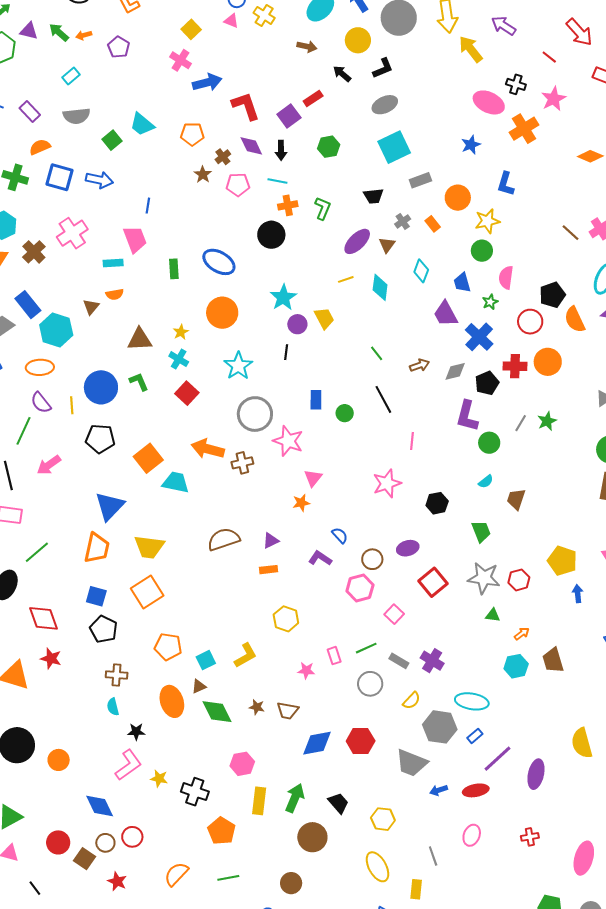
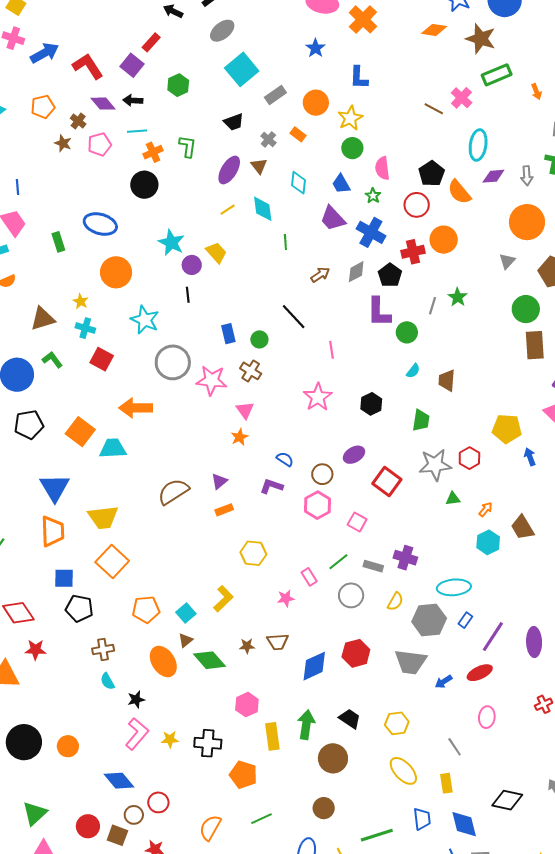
black arrow: (281, 150) -> (133, 100), turned 108
green line: (377, 353) -> (285, 242), moved, turned 49
brown cross: (242, 463) -> (251, 371), moved, turned -30
green trapezoid: (481, 531) -> (421, 420), turned 45

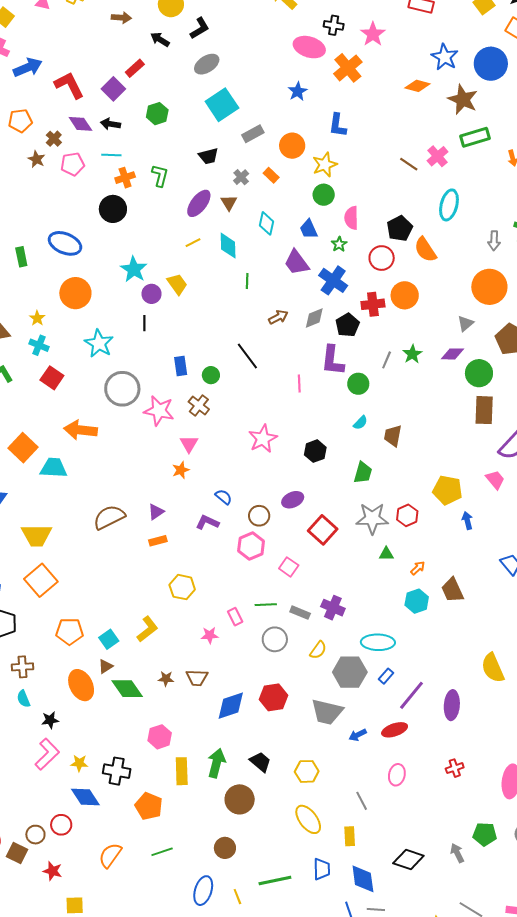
purple diamond: (493, 176) -> (452, 354), moved
pink line: (332, 350) -> (299, 383), moved
green line: (338, 562) -> (266, 605), turned 30
blue diamond: (119, 781) -> (85, 797), moved

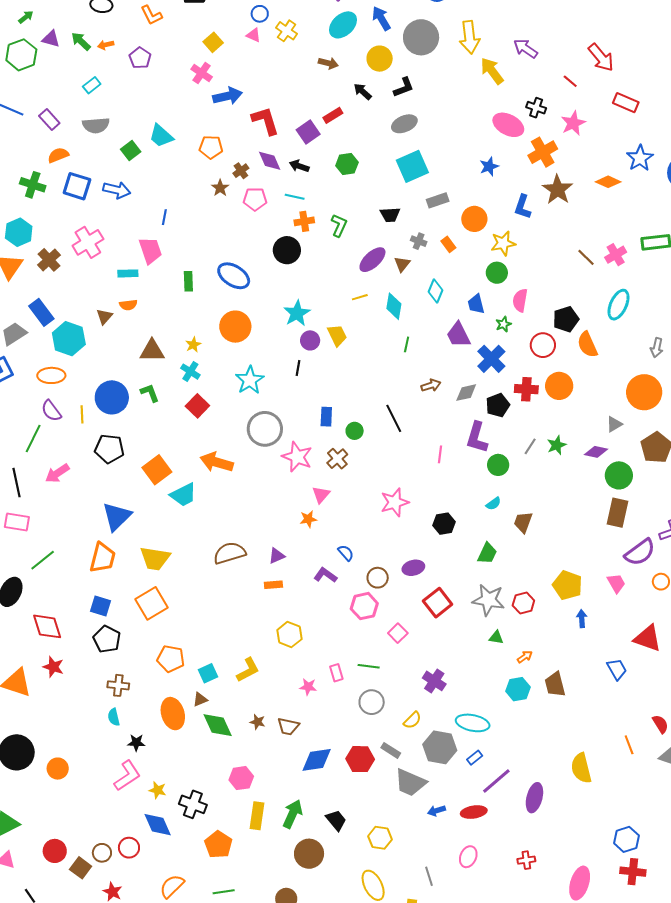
brown star: (463, 100) -> (557, 190), moved
gray cross: (241, 177) -> (419, 241), turned -35
cyan trapezoid: (54, 468) -> (183, 495), turned 140
gray rectangle: (300, 613) -> (391, 750), moved

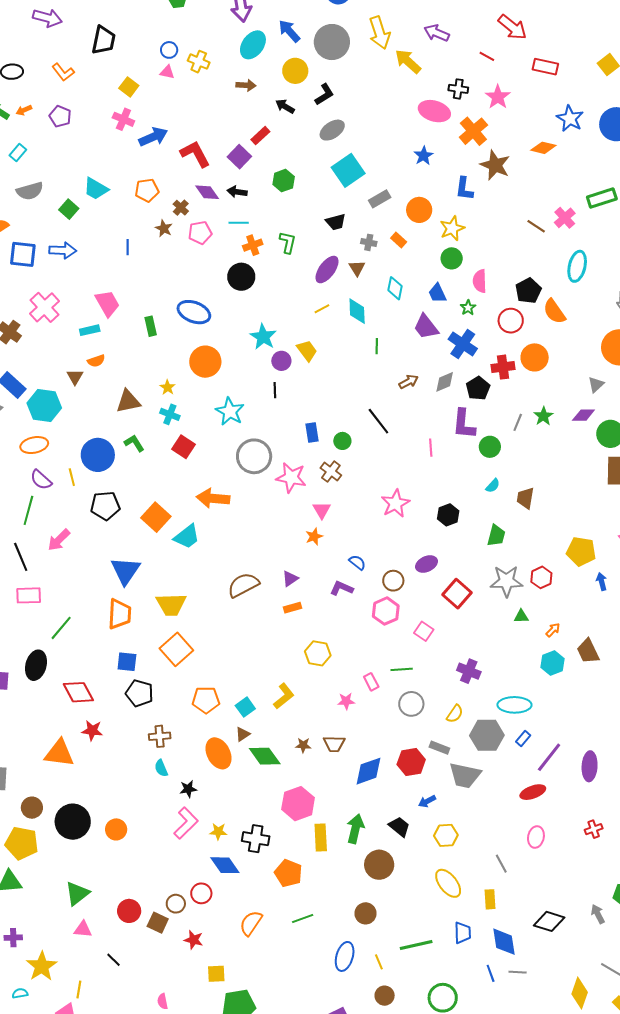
blue line: (164, 217) -> (128, 247), moved
pink hexagon: (241, 778) -> (298, 804), size x1.4
blue arrow: (437, 811) -> (427, 801), moved

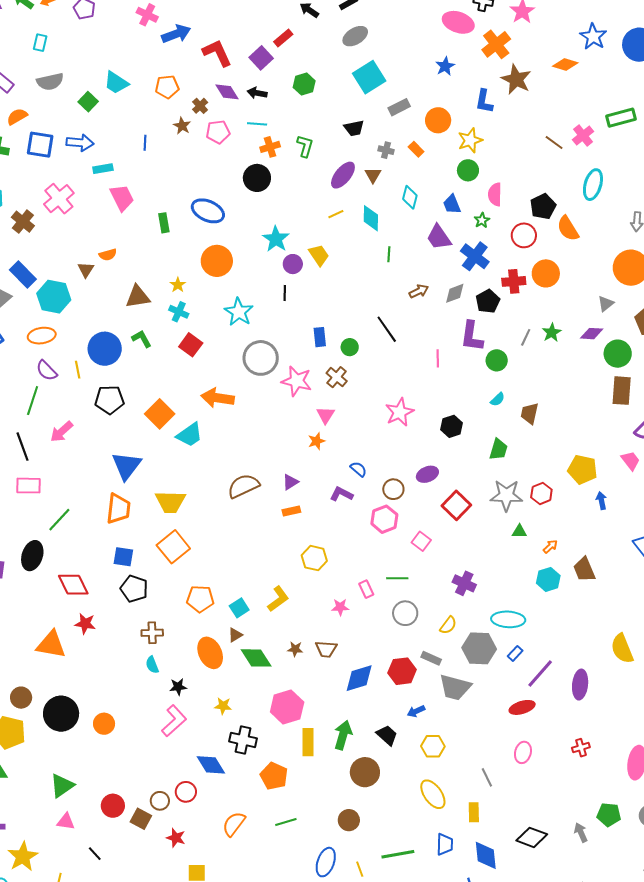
cyan rectangle: (18, 152) -> (40, 43), turned -30
cyan rectangle: (90, 330) -> (103, 169), moved
yellow star: (218, 831) -> (223, 706), moved

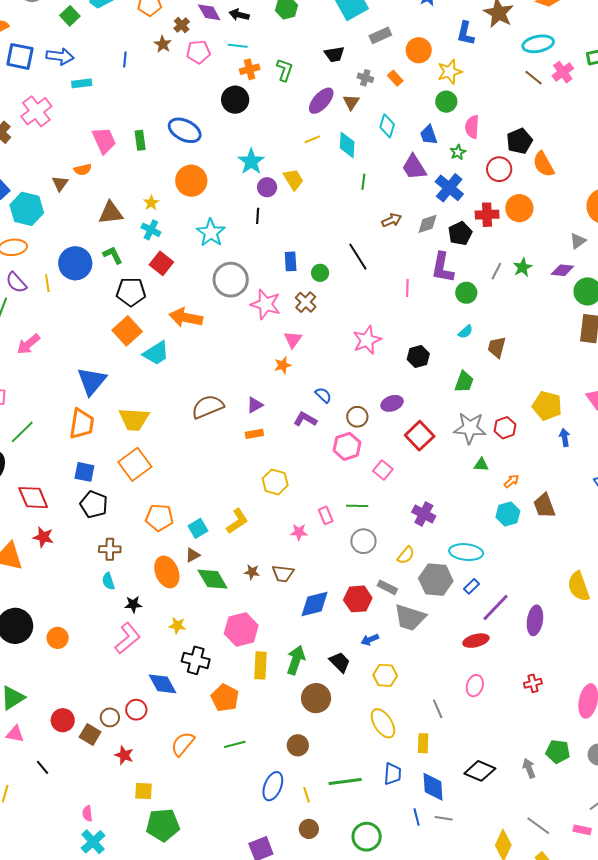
cyan ellipse: (593, 185) -> (538, 44), moved, turned 60
pink trapezoid: (122, 198) -> (104, 141), moved
black pentagon: (110, 400) -> (131, 292), moved

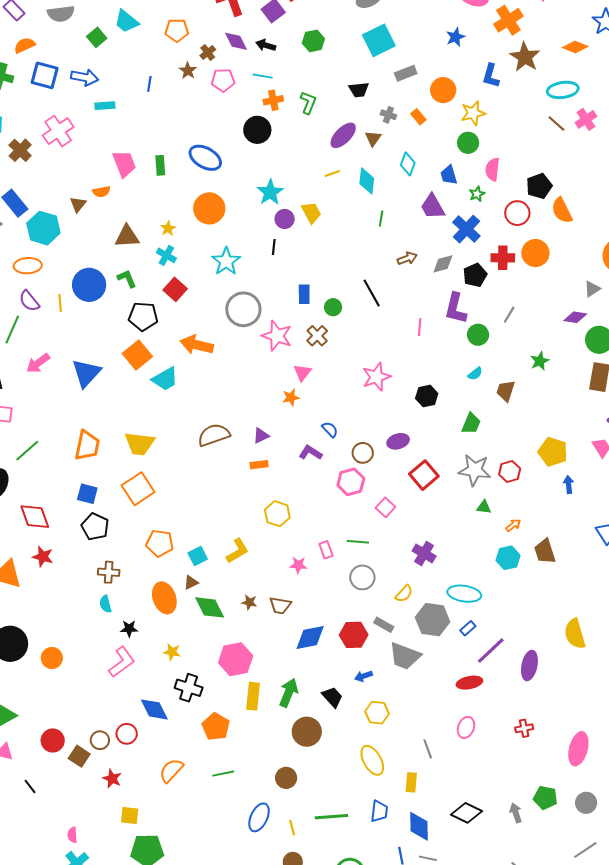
green star: (523, 267) -> (540, 361), moved
blue triangle: (92, 381) -> (86, 373), moved

